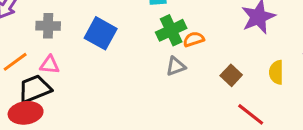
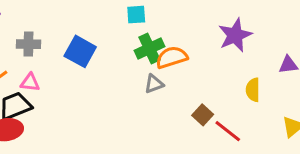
orange semicircle: (194, 39) -> (172, 57), size x1.5
brown square: (231, 75) -> (203, 115), moved

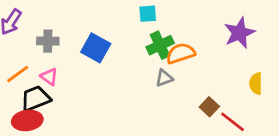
pink triangle: (30, 82) -> (49, 77), turned 30

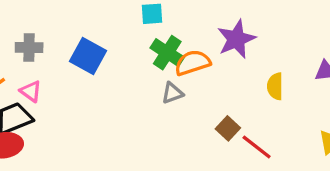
purple star: (239, 33) -> (236, 39), moved
green cross: (160, 45) -> (167, 53), turned -32
yellow semicircle: (256, 83) -> (275, 86), moved

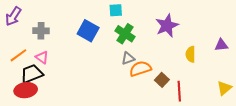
blue square: (88, 56) -> (88, 31), moved
orange semicircle: (193, 63) -> (140, 69), moved
red line: (257, 147) -> (179, 91), turned 48

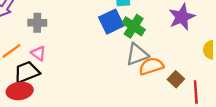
blue square: (88, 31) -> (111, 22), moved, turned 35
gray triangle: (128, 58) -> (137, 54), size x1.5

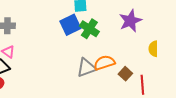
gray triangle: (137, 54) -> (86, 68), moved

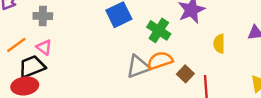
green cross: (89, 29) -> (159, 30), moved

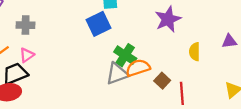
green cross: (159, 30) -> (125, 55), moved
pink triangle: (44, 47) -> (27, 55), turned 49

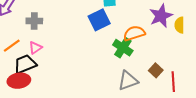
yellow semicircle: (195, 52) -> (179, 25), moved
orange semicircle: (138, 68) -> (134, 33), moved
gray triangle: (117, 74) -> (128, 81), moved

